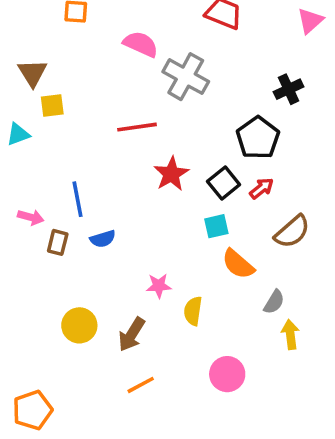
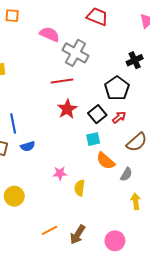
red line: (137, 127) -> (62, 81), moved
gray semicircle: (274, 302) -> (126, 174), moved
brown arrow: (132, 334) -> (78, 235), moved
pink circle: (227, 374) -> (115, 241), moved

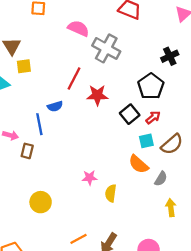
red line: (62, 81) -> (74, 79), moved, turned -55
red star: (67, 109) -> (97, 95), moved, turned 30
cyan square: (93, 139) -> (146, 141), moved
blue semicircle: (28, 146) -> (55, 106), moved

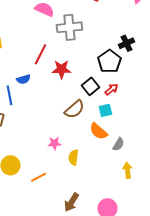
gray cross: (106, 48) -> (69, 27), turned -35
black cross: (170, 56) -> (126, 43), moved
brown semicircle: (172, 144) -> (74, 109), moved
orange line: (78, 239) -> (38, 177), moved

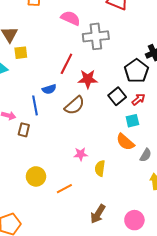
brown semicircle: (74, 109) -> (75, 105), moved

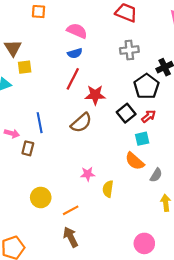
gray cross: (96, 36) -> (129, 50), moved, size x0.7
blue semicircle: (49, 89) -> (75, 53), moved
brown arrow: (98, 214) -> (71, 237), moved, turned 120

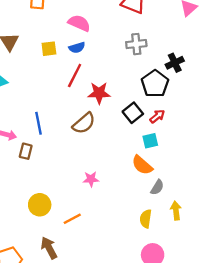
yellow square: (25, 67) -> (49, 49), moved
gray semicircle: (156, 175) -> (157, 187), moved
yellow semicircle: (108, 189) -> (146, 219), moved
brown arrow: (71, 237) -> (49, 248), moved

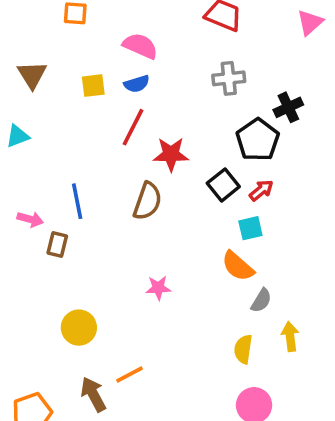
brown semicircle: (84, 123) -> (147, 201), turned -30
orange line: (72, 219) -> (129, 374), moved

